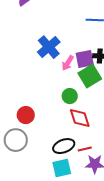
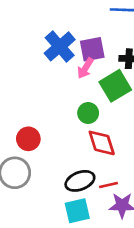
purple square: (85, 59) -> (92, 49), moved

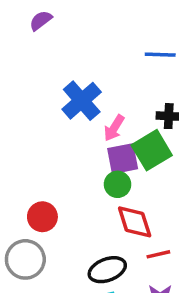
purple square: (92, 49) -> (123, 159), moved
red line: (108, 185) -> (158, 254), moved

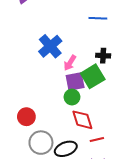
gray circle: (25, 259) -> (41, 143), moved

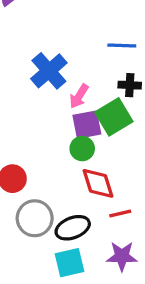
blue line: (98, 18) -> (122, 45), moved

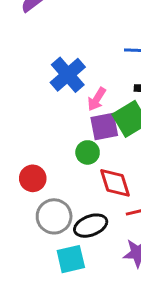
green circle: (82, 149) -> (88, 152), moved
cyan square: (70, 263) -> (71, 259), moved

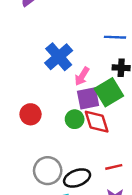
red circle: (33, 178) -> (31, 114), moved
red diamond: (115, 183) -> (97, 122), moved

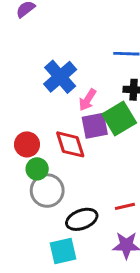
green circle: (75, 119) -> (37, 169), moved
red diamond: (97, 122) -> (70, 144), moved
gray circle: (48, 171) -> (47, 191), moved

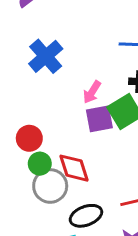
blue cross: (60, 77) -> (46, 56), moved
red diamond: (70, 144) -> (74, 168), moved

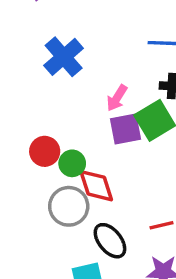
green circle: (40, 164) -> (72, 163), moved
black ellipse: (86, 216) -> (110, 241), turned 72

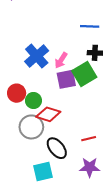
blue cross: (64, 57) -> (37, 56), moved
red diamond: (96, 186) -> (48, 114), turned -55

